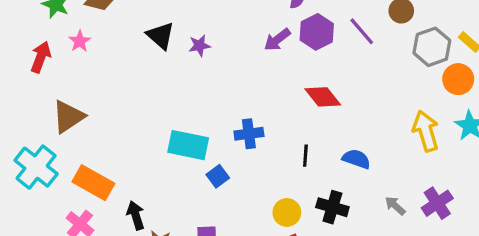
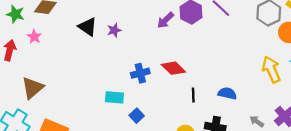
red diamond: (323, 97) -> (173, 68), moved
blue cross: (249, 134) -> (140, 73), moved
cyan rectangle: (188, 145) -> (114, 97), size x0.7

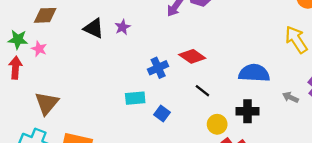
green star: (15, 14) -> (18, 39), moved
blue semicircle: (227, 93) -> (254, 73), size x1.5
black line: (193, 95) -> (202, 91), moved, turned -40

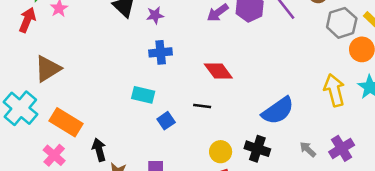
blue cross: (158, 68) -> (161, 52), moved
blue semicircle: (254, 73) -> (278, 111), turned 124
black line: (202, 91) -> (202, 106), moved, turned -49

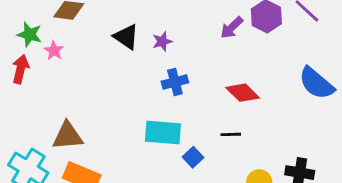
brown triangle: (48, 69) -> (68, 136), moved, turned 36
cyan rectangle: (143, 95) -> (163, 132), size x1.4
blue semicircle: (278, 111) -> (316, 83), moved, turned 84

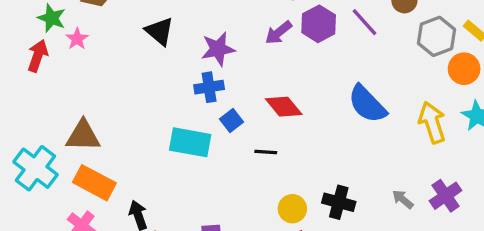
purple star: (162, 41) -> (218, 49), moved, size x1.5
blue square: (193, 157) -> (232, 121), moved

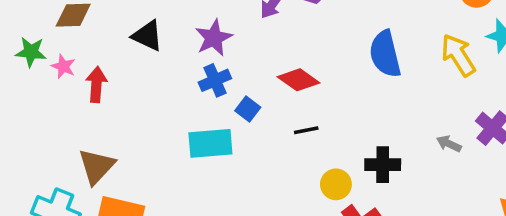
red arrow: (38, 56) -> (96, 84), moved
blue semicircle: (367, 104) -> (385, 54), turned 45
brown triangle: (83, 136) -> (97, 166), turned -33
black line: (266, 152) -> (306, 130), moved

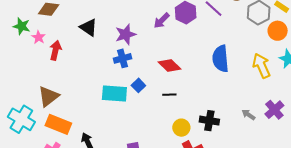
blue square: (248, 109) -> (138, 85), moved

